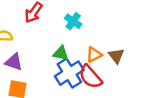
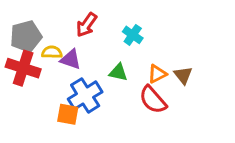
purple triangle: (14, 62) -> (71, 59), moved
blue cross: (69, 73) -> (85, 95), moved

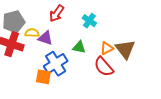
brown triangle: (183, 75) -> (125, 49), size x1.5

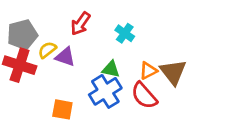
yellow semicircle: (32, 33) -> (47, 50), turned -40
blue cross: (56, 64) -> (105, 91), moved

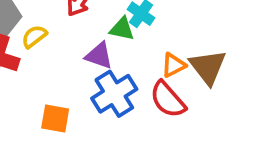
purple triangle: (65, 57) -> (99, 56), moved
green triangle: (111, 69) -> (122, 29), moved

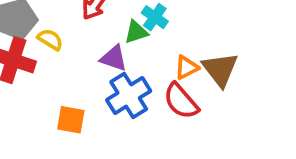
green triangle: (122, 29) -> (136, 32), turned -30
yellow semicircle: (34, 37) -> (50, 40), turned 70

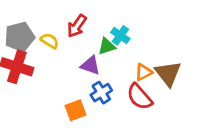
yellow semicircle: (50, 40) -> (50, 41), moved
blue cross: (129, 95) -> (101, 93), size x0.7
orange square: (71, 120) -> (75, 110), moved, turned -30

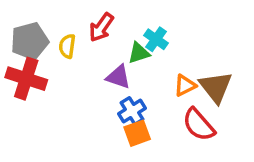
yellow semicircle: (50, 41) -> (67, 46), turned -114
red semicircle: (139, 97) -> (199, 125), moved
orange square: (75, 110) -> (137, 133), moved

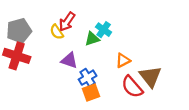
yellow semicircle: (67, 46) -> (57, 32), moved, turned -42
purple triangle: (118, 77) -> (69, 60), moved
brown triangle: (216, 87) -> (150, 76), moved

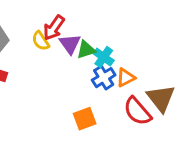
cyan cross: (104, 30) -> (104, 57), moved
purple triangle: (69, 60) -> (70, 44), moved, turned 36
blue cross: (88, 78) -> (104, 78), moved

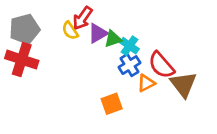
purple triangle: (70, 44) -> (98, 33), turned 35
orange triangle: (126, 78) -> (146, 83), moved
red semicircle: (137, 111) -> (161, 65), moved

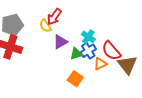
purple triangle: (98, 33) -> (60, 42), moved
green triangle: (113, 39) -> (76, 54), moved
orange square: (112, 104) -> (75, 79), turned -35

